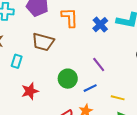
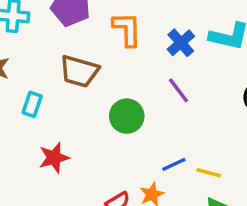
purple line: (99, 65) -> (179, 90), moved
green circle: (68, 79) -> (127, 116), moved
blue line: (90, 88) -> (174, 164), moved

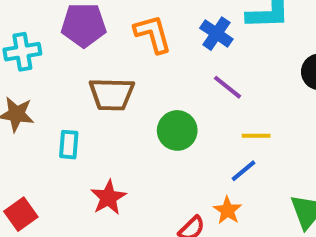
yellow line: (209, 173) -> (256, 136), moved

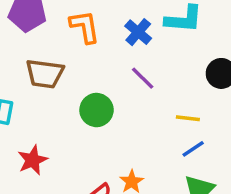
yellow line: (256, 136) -> (188, 118), moved
blue line: (243, 171) -> (193, 149), moved

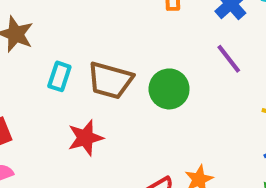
brown trapezoid: (45, 74) -> (110, 80), moved

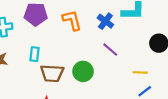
cyan rectangle: (59, 76) -> (35, 54), moved

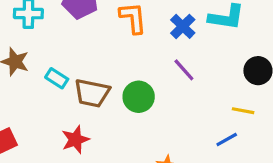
cyan rectangle: (35, 54) -> (57, 78), moved, turned -72
yellow line: (140, 72) -> (243, 111), moved

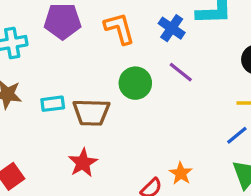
cyan rectangle: (57, 78) -> (53, 104), turned -30
green circle: (139, 97) -> (135, 83), moved

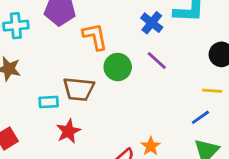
orange L-shape: (119, 28) -> (95, 37), moved
cyan rectangle: (53, 104) -> (49, 102), moved

